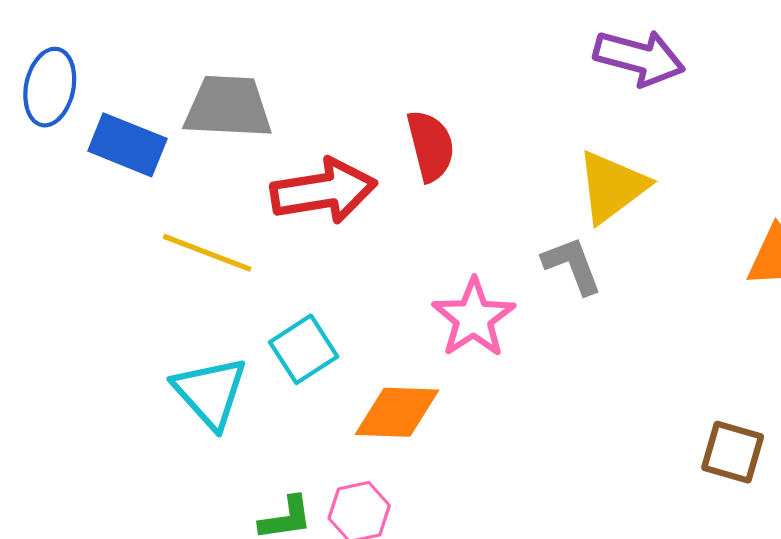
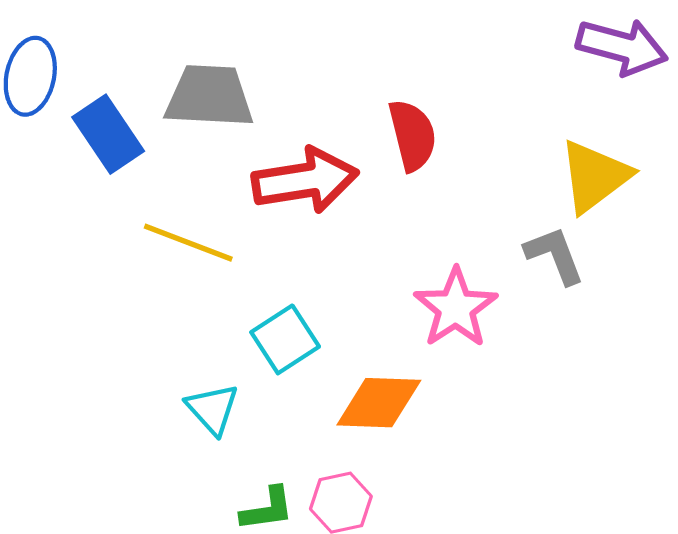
blue rectangle: (127, 145) -> (108, 134), turned 34
cyan triangle: (210, 392) -> (212, 409), moved, size x0.7

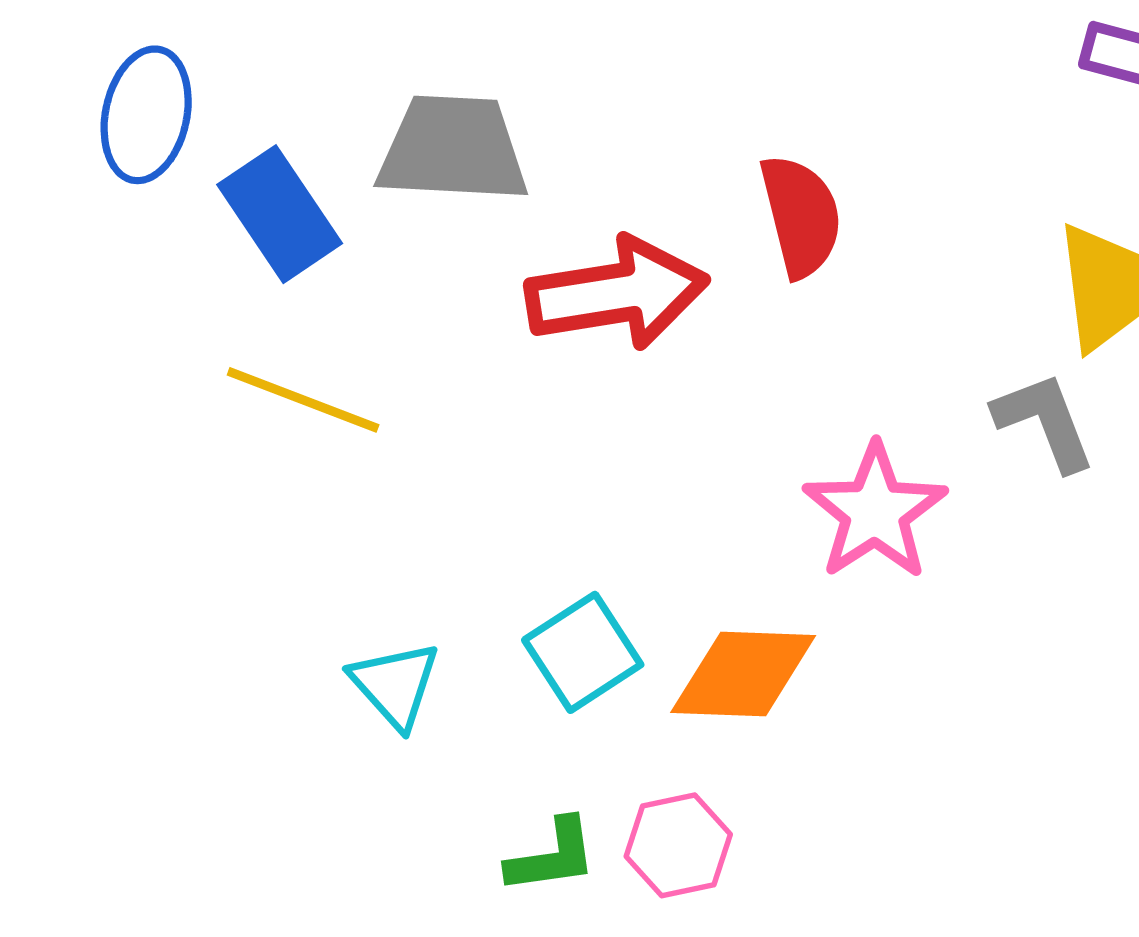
yellow line: (188, 243) -> (303, 400), moved
cyan square: (285, 339) -> (583, 652), moved
cyan triangle: (212, 409) -> (395, 685), moved

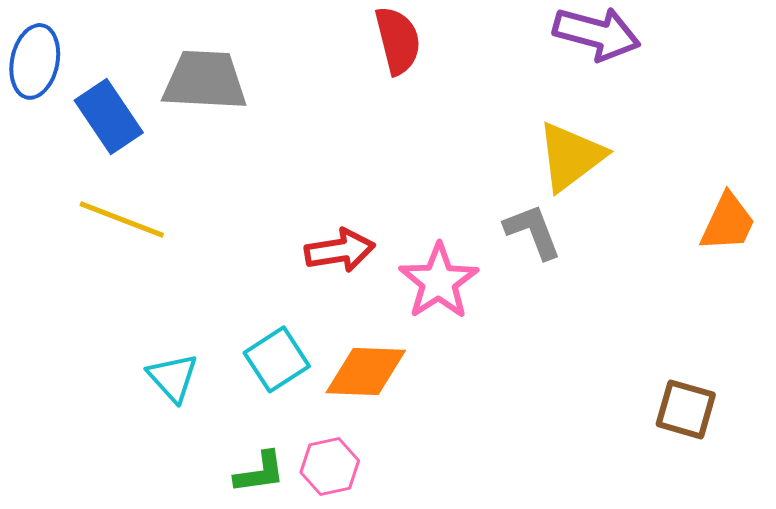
red semicircle: (801, 216) -> (398, 40), moved
red arrow: (617, 293) -> (340, 250), moved, size x0.7

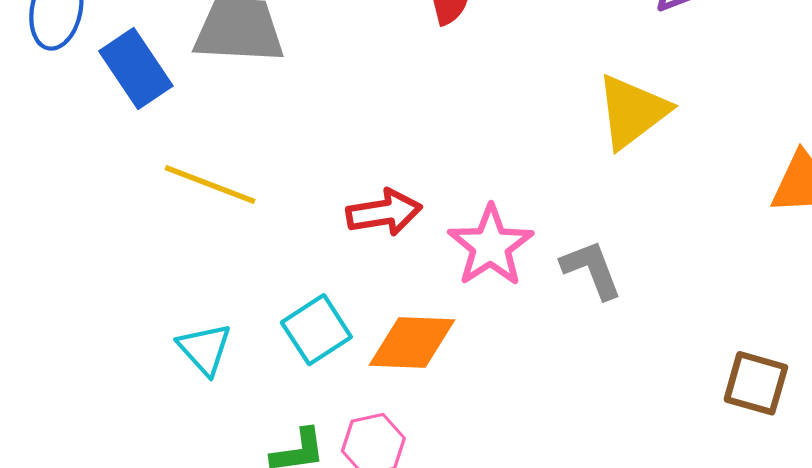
yellow line: (122, 219) -> (210, 185), moved
gray L-shape: (533, 231) -> (591, 269), moved

